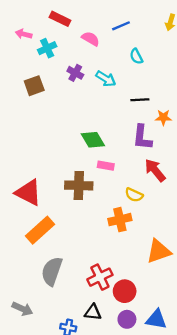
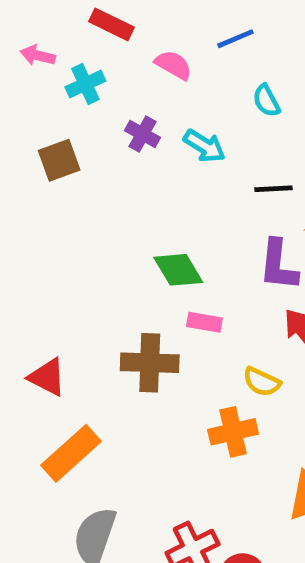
red triangle: (28, 193) -> (47, 377), size x0.7

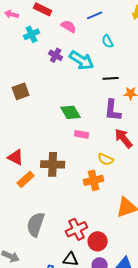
pink arrow: (38, 55) -> (12, 14), moved
cyan arrow: (204, 146) -> (82, 60), size x1.4
brown square: (59, 160) -> (21, 91), moved
brown cross: (150, 363) -> (53, 164), moved
orange rectangle: (71, 453) -> (26, 179), moved, size x0.7

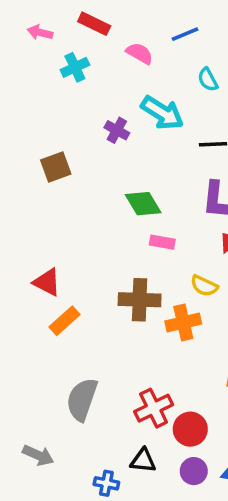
purple cross: (56, 55) -> (117, 130), moved
brown cross: (53, 164) -> (140, 300), moved

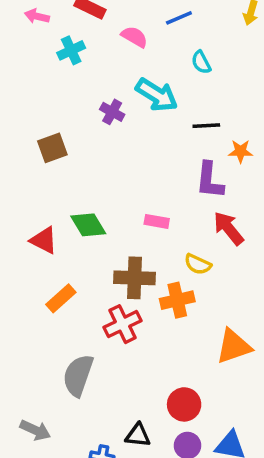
green diamond: (143, 204) -> (88, 225), moved
red triangle: (47, 282) -> (44, 240), moved
red cross: (154, 408) -> (122, 324), moved

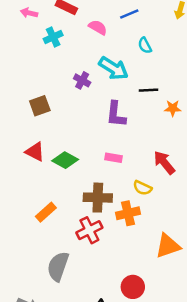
purple L-shape: (210, 180) -> (116, 114), moved
green diamond: (88, 225) -> (65, 160), turned -30
red triangle: (44, 240) -> (35, 152), moved

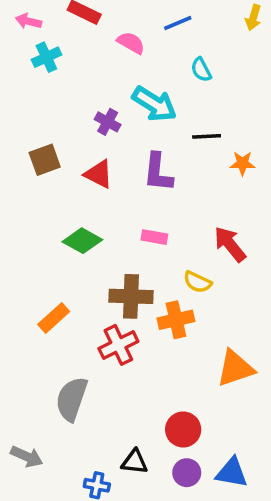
cyan cross: (53, 37) -> (46, 57), moved
red triangle: (35, 152) -> (99, 174), moved

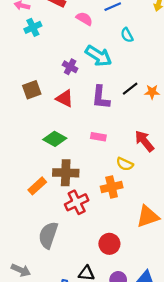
black line: (207, 136) -> (130, 89), moved, turned -35
brown cross: (131, 296) -> (66, 173), moved
red circle: (183, 429) -> (109, 244), moved

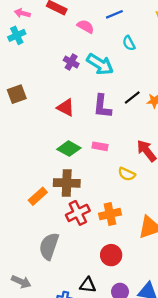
cyan cross: (33, 27) -> (17, 35), moved
purple cross: (70, 67) -> (71, 62), moved
brown square: (32, 90) -> (17, 94), moved
green diamond: (55, 139) -> (69, 149), moved
orange cross: (112, 187) -> (110, 214), moved

